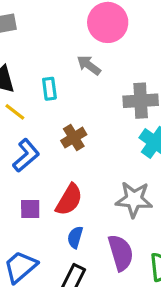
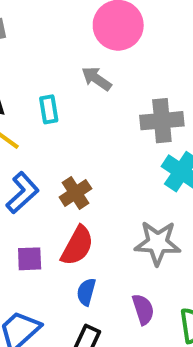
brown cross: (74, 138) -> (75, 193), moved
purple semicircle: (121, 253) -> (143, 309), size x0.7

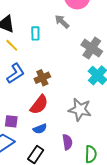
gray cross: (162, 121) -> (92, 48), turned 30
purple square: (30, 259) -> (11, 121), moved
blue semicircle: (86, 292) -> (40, 129), turned -136

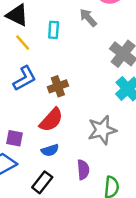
gray star: (80, 110) -> (102, 130), turned -30

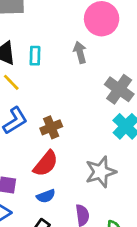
gray arrow: (88, 18) -> (80, 52), turned 30
cyan rectangle: (54, 30) -> (35, 56), moved

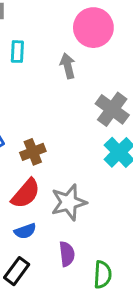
cyan rectangle: (35, 56) -> (17, 52), moved
gray star: (101, 172) -> (69, 202), moved

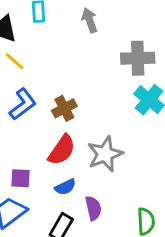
gray cross: (112, 109) -> (138, 58), turned -32
purple semicircle: (67, 254) -> (93, 208), moved

